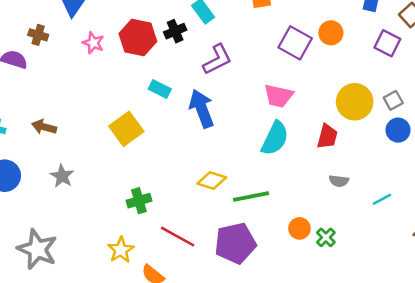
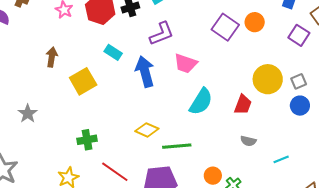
pink trapezoid: (278, 96) -> (186, 63), moved
brown arrow: (44, 127) -> (52, 57), moved, turned 78

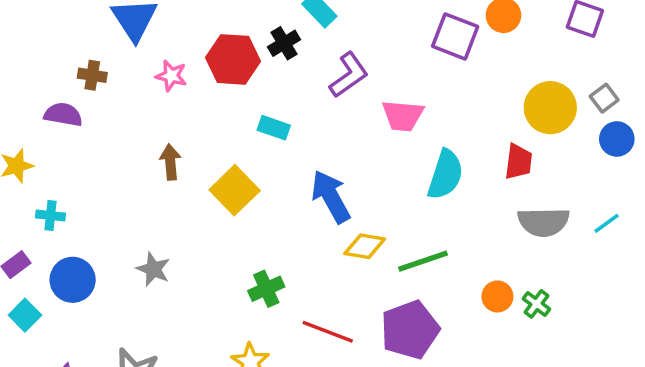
blue arrow: (145, 72) -> (331, 197), moved
gray semicircle: (248, 141) -> (543, 222), size x1.8
cyan line: (281, 159) -> (607, 223), moved

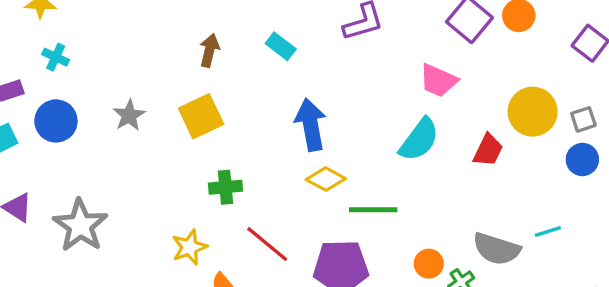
pink trapezoid: (403, 116) -> (438, 80), moved
brown arrow: (170, 162) -> (209, 50), moved
yellow square: (235, 190) -> (201, 116), moved
gray semicircle: (543, 222) -> (496, 249), moved
gray star: (153, 269) -> (129, 115), moved

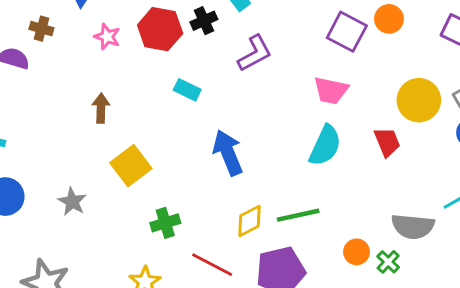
brown arrow: (209, 50) -> (101, 108), moved
gray star: (129, 115) -> (72, 202), moved
red trapezoid: (488, 150) -> (387, 142), turned -36
yellow diamond: (326, 179) -> (250, 221), moved, turned -44

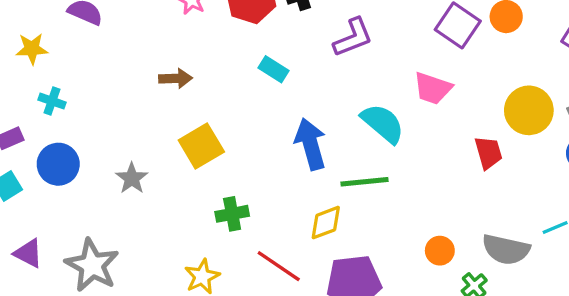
brown arrow: (101, 108) -> (175, 78), turned 80
cyan semicircle: (325, 146) -> (383, 123), moved, turned -81
green line: (298, 215) -> (364, 182), moved
orange circle: (357, 252) -> (440, 251), moved

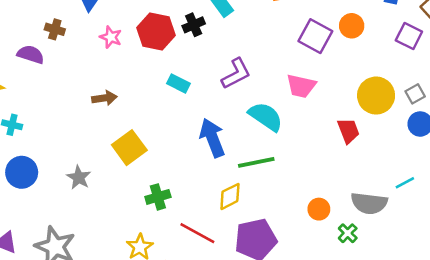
purple L-shape: (353, 37) -> (236, 74), moved

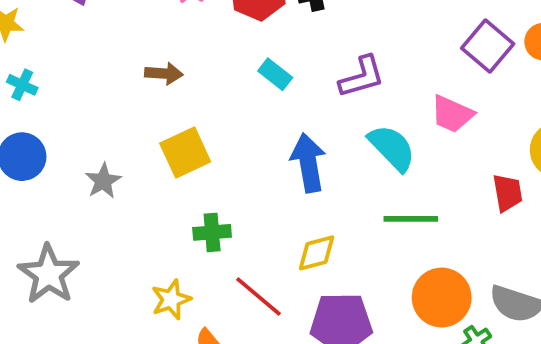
green line: (256, 162) -> (411, 219), moved
orange circle: (319, 209) -> (442, 298), size x1.8

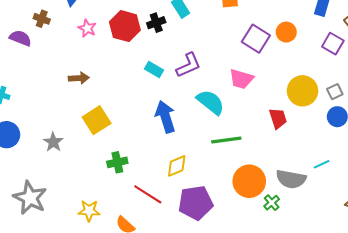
cyan rectangle: (275, 74) -> (154, 69), moved
yellow star: (171, 300) -> (89, 211), moved, turned 30

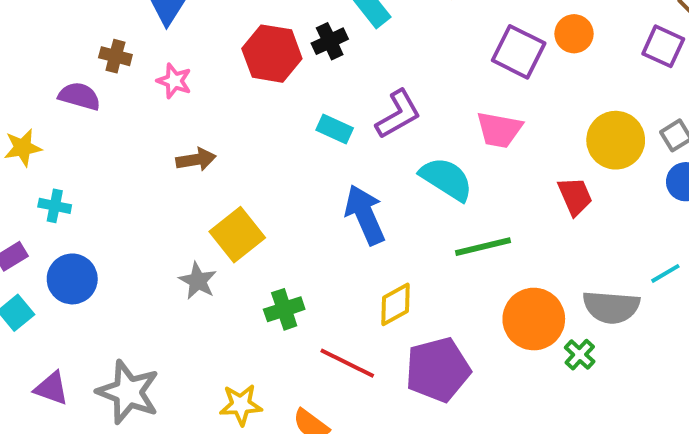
pink star: (87, 28) -> (174, 81), moved
gray star: (53, 142) -> (198, 281), moved

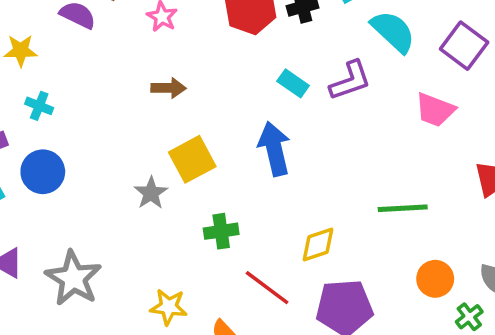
cyan semicircle: (446, 179) -> (393, 32), moved
blue arrow: (365, 215) -> (274, 149), moved
orange circle: (534, 319) -> (435, 279), size x0.7

